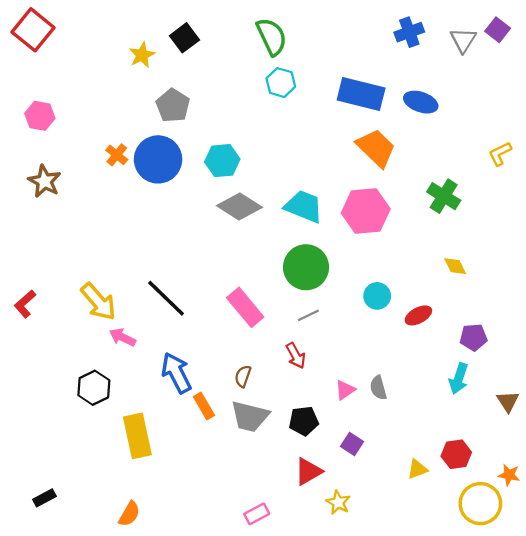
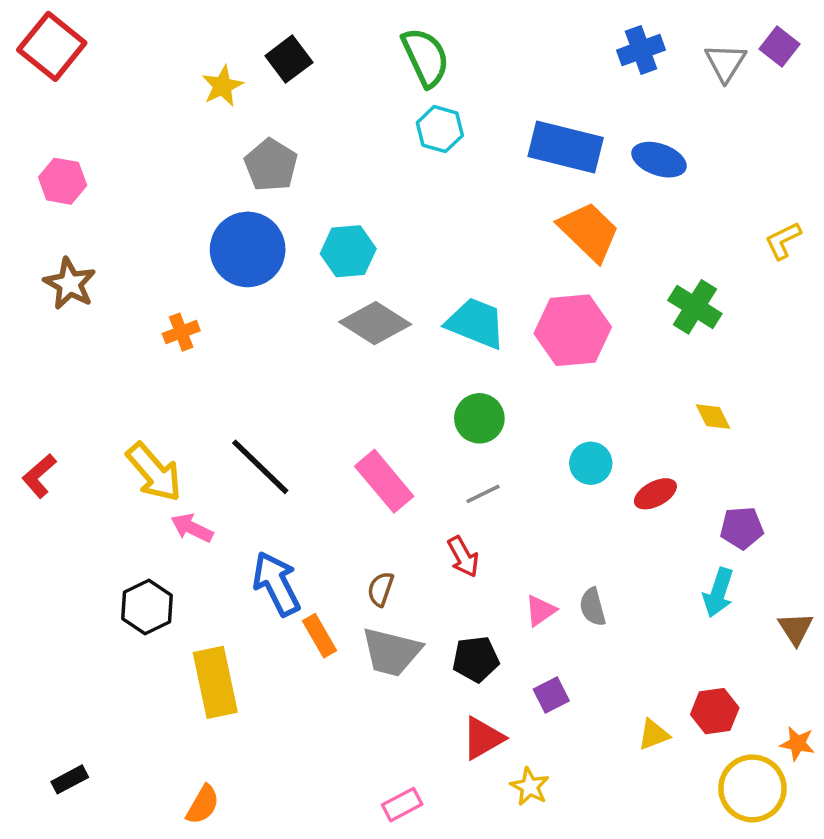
orange cross: (117, 155) -> (181, 332), moved, turned 30
green circle: (306, 267) -> (479, 418), size x0.7
purple square: (352, 444) -> (551, 695), turned 30

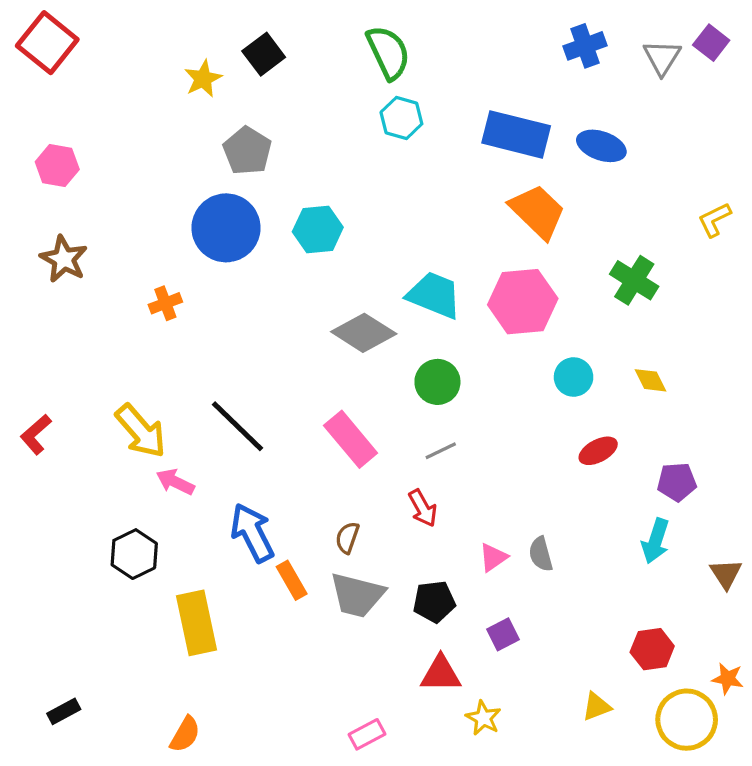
gray diamond: (375, 323) -> (364, 333), moved
cyan circle: (591, 463) -> (574, 377), moved
yellow triangle: (654, 735) -> (596, 706), moved
red triangle: (483, 738) -> (441, 674), turned 30

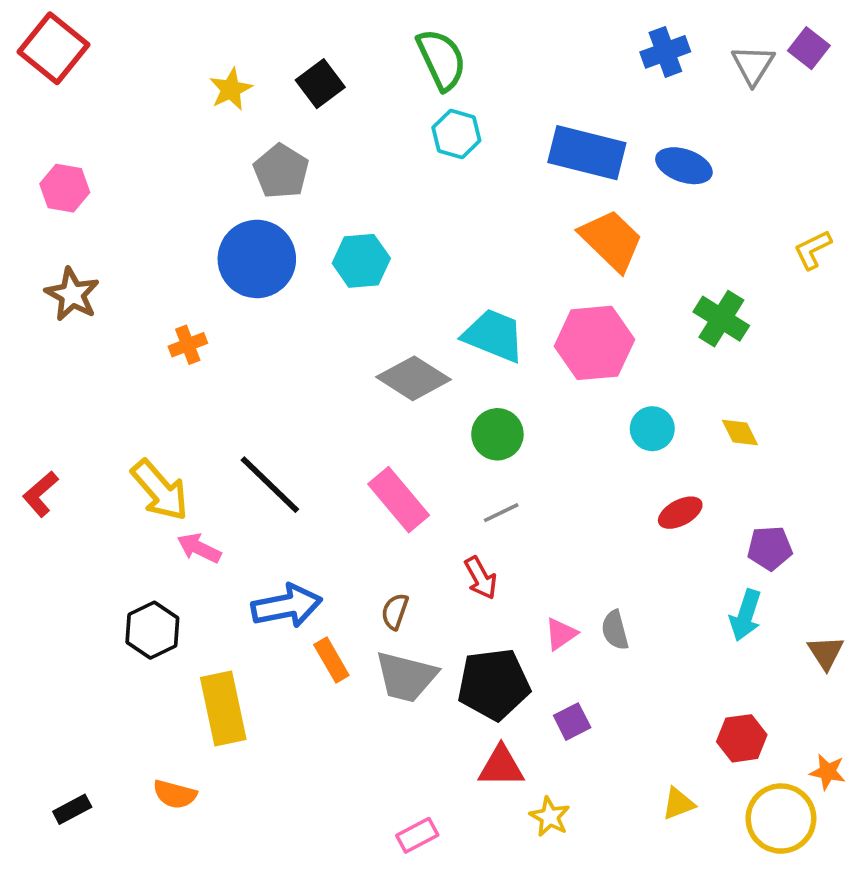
black square: (264, 54) -> (320, 84), moved
blue arrow: (252, 533) -> (287, 606), turned 106
black pentagon: (434, 602) -> (494, 684), size x1.5
orange semicircle: (185, 734) -> (175, 794), moved, turned 75

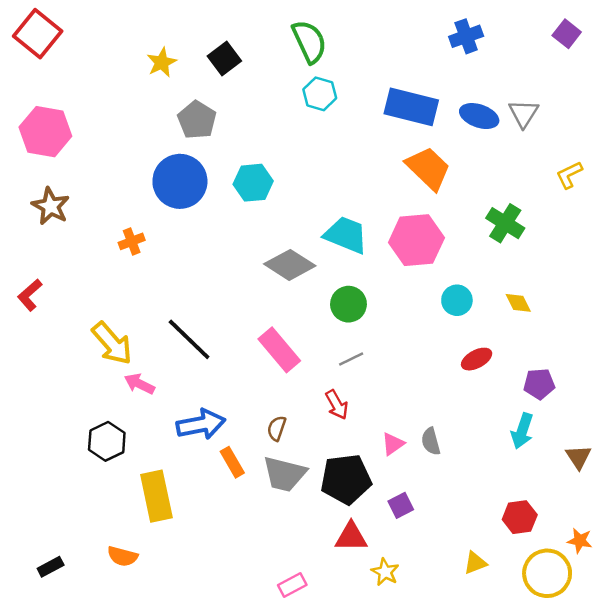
gray triangle: (753, 65) -> (524, 113), moved
pink hexagon: (65, 188) -> (45, 132), size x1.5
red L-shape: (40, 494) -> (30, 295), moved

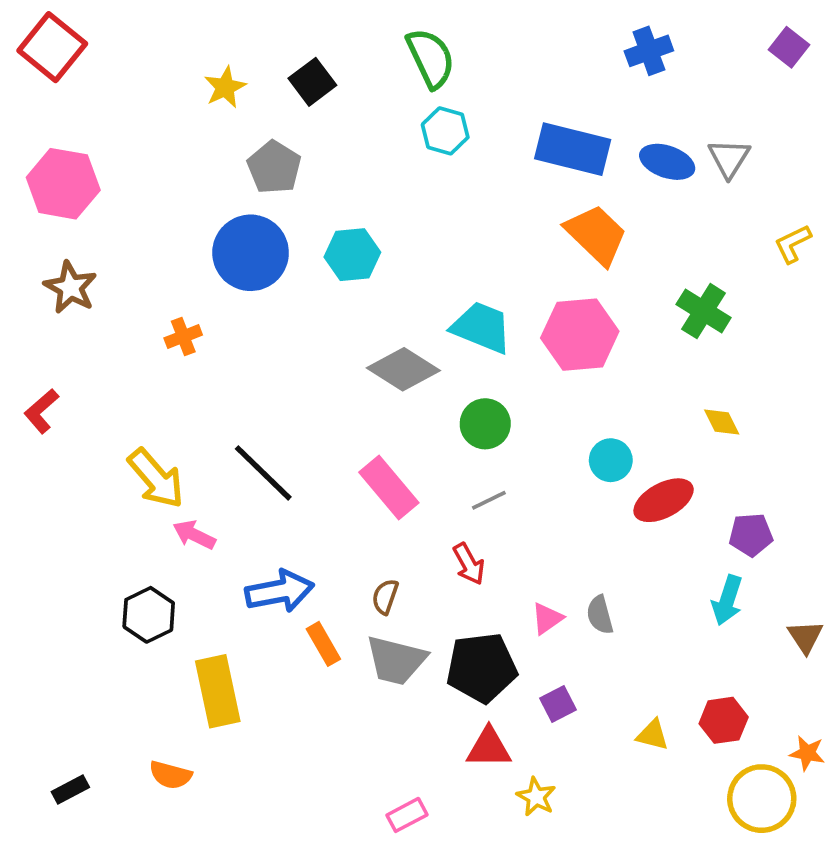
cyan circle: (457, 300) -> (611, 460), moved
red ellipse: (477, 359) -> (664, 500), size x1.4
yellow triangle: (475, 563) -> (653, 735), moved, turned 35

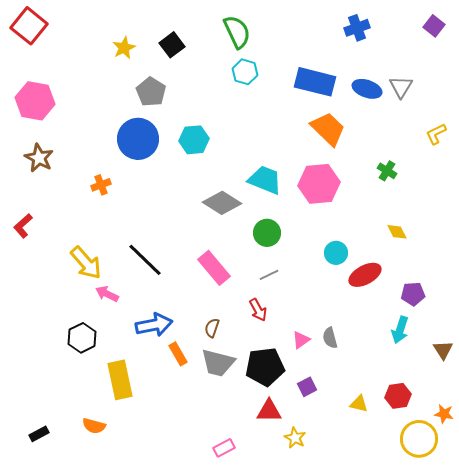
green cross: (704, 311) -> (387, 171), size x0.7

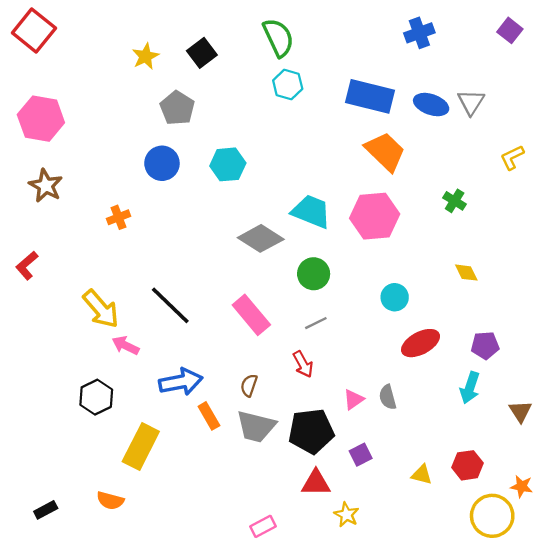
blue circle: (138, 139) -> (162, 163), size x0.7
red ellipse: (365, 275) -> (421, 343), moved
yellow rectangle: (120, 380) -> (141, 446), turned 39

